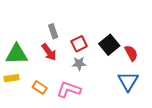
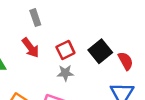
gray rectangle: (53, 31) -> (35, 18), moved
red arrow: (49, 52) -> (30, 48), moved

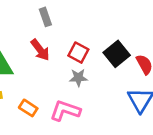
red square: (65, 50) -> (78, 53), turned -36

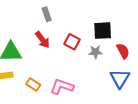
black square: (117, 54) -> (103, 31), moved, turned 36
gray star: (78, 78) -> (95, 52), moved

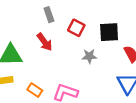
red square: (72, 42) -> (76, 28), moved
gray star: (95, 52) -> (89, 56), moved

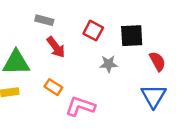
gray rectangle: (49, 15) -> (44, 20), moved, turned -56
orange rectangle: (35, 90) -> (53, 87), moved

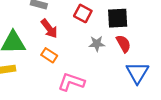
red semicircle: (157, 61) -> (123, 44), moved
orange rectangle: (53, 87) -> (49, 55), moved

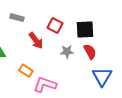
red arrow: (49, 29) -> (36, 41), moved
orange rectangle: (49, 55) -> (26, 71), moved

